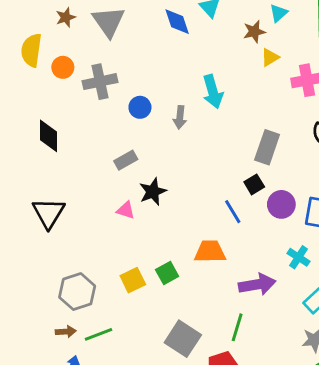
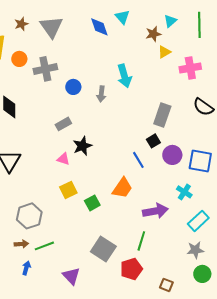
orange trapezoid: (210, 252) -> (122, 188), turned 125
yellow square: (133, 280) -> (68, 190), moved

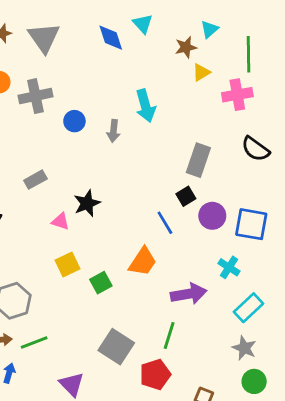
green line: (199, 25) -> (248, 54), moved
gray rectangle: (63, 124) -> (35, 180), moved
gray star: (195, 250) -> (244, 348), turned 30

